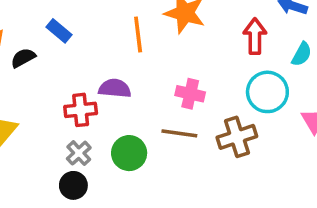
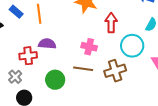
orange line: (138, 34) -> (39, 14), moved
red arrow: (255, 36) -> (111, 23), moved
gray cross: (79, 153) -> (15, 77), moved

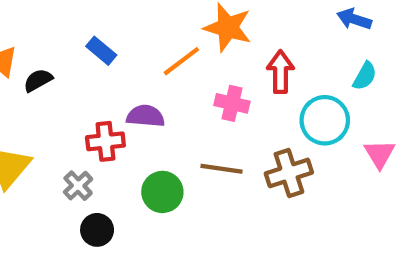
blue rectangle: (16, 12) -> (101, 51), moved
orange line: (39, 14) -> (181, 61), moved, turned 60
pink cross: (89, 47) -> (232, 103), moved

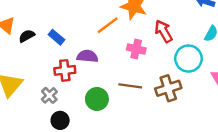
blue rectangle: (101, 51) -> (56, 37), moved
red arrow: (280, 72) -> (164, 31), turned -30

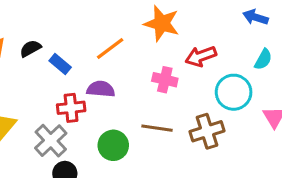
orange line: (108, 25) -> (110, 48), moved
red arrow: (164, 31) -> (201, 56), turned -80
black semicircle: (27, 36) -> (30, 48), moved
gray cross: (49, 95) -> (51, 141), size x1.5

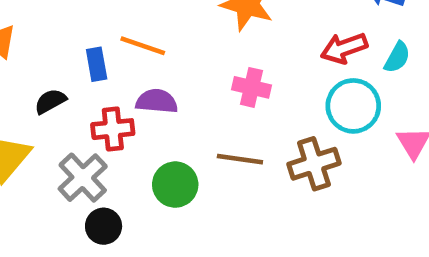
black semicircle: (30, 48) -> (50, 101), moved
orange line: (110, 48) -> (143, 46), moved, turned 56
red arrow: (201, 56) -> (344, 48), moved
blue rectangle: (60, 64) -> (97, 64), turned 40

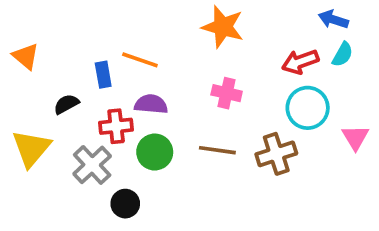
cyan semicircle: (397, 57) -> (343, 54), moved
green circle: (175, 185) -> (155, 152), moved
black circle: (104, 226) -> (125, 204), moved

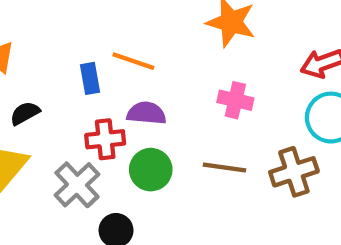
black semicircle: (66, 104) -> (25, 113), moved

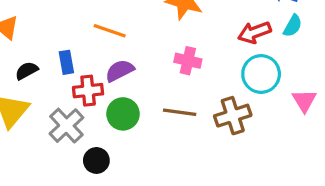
blue rectangle: (90, 78) -> (66, 62), moved
purple semicircle: (146, 113) -> (120, 71), turned -32

